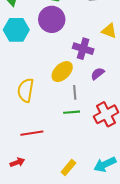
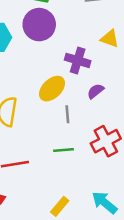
green line: (72, 112) -> (64, 150), moved
cyan arrow: (105, 164) -> (105, 203), turned 65

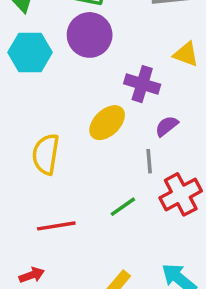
gray line: (67, 114) -> (149, 161), moved
green line: (64, 150) -> (123, 207), turned -30

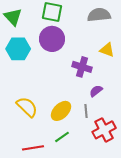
yellow ellipse: (107, 123) -> (61, 111), moved
yellow semicircle: (46, 154) -> (27, 107), turned 125
green line: (123, 207) -> (62, 137), moved

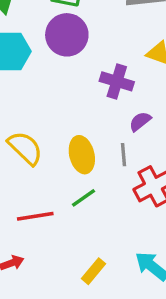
yellow ellipse: (61, 111) -> (82, 155), turned -60

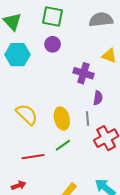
purple circle: (67, 35) -> (53, 44), size x0.6
purple semicircle: (140, 121) -> (98, 98), turned 136

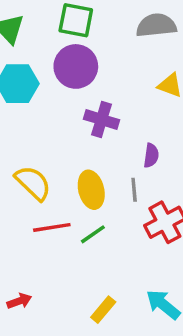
purple circle: (53, 44) -> (76, 66), size x1.6
purple cross: (83, 73) -> (101, 120), moved
red line: (33, 157) -> (52, 227), moved

